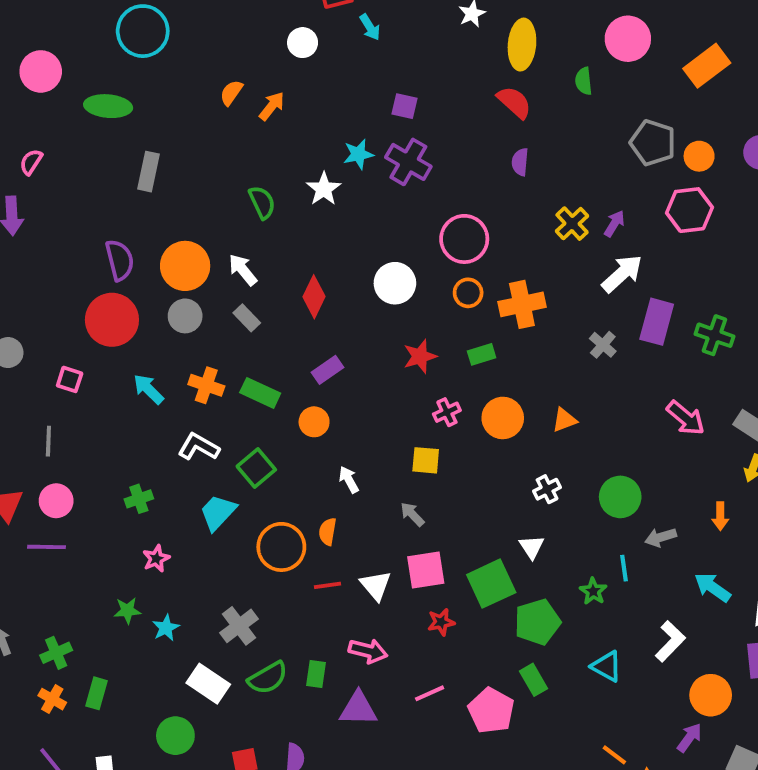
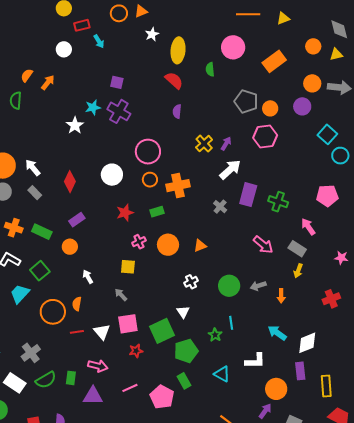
green semicircle: (262, 202) -> (16, 100), moved, turned -150
gray arrow: (661, 537) -> (258, 286), moved
white L-shape: (670, 641) -> (255, 361), turned 45

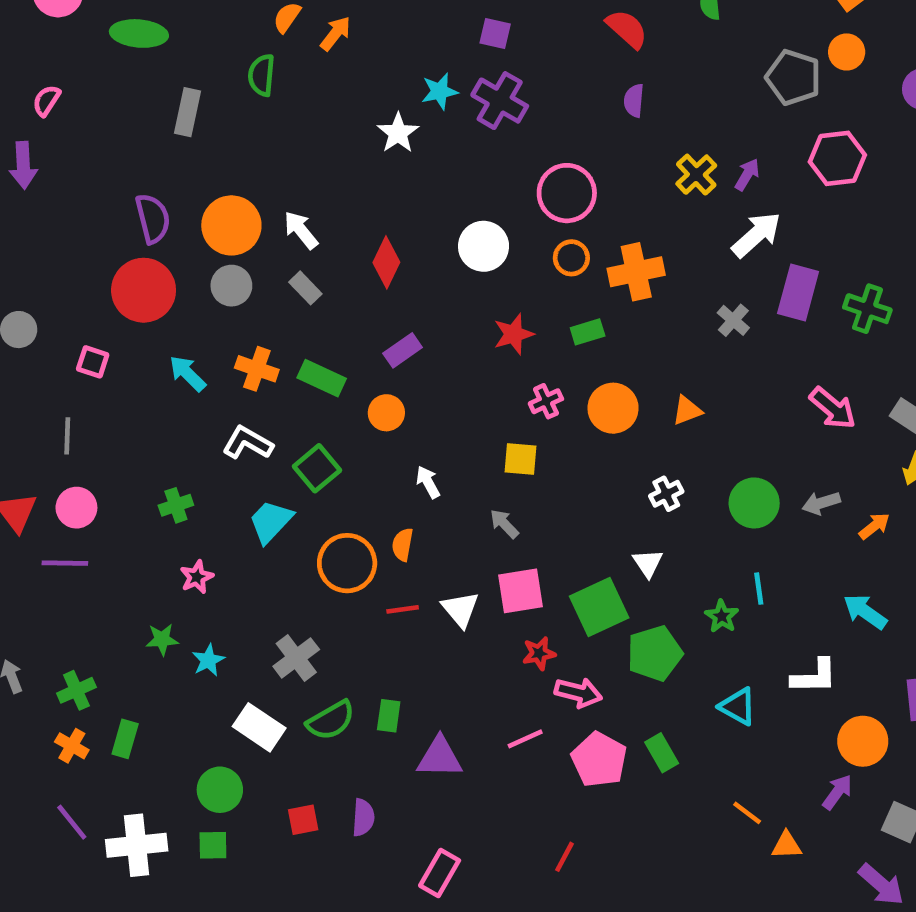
orange circle: (270, 108) -> (847, 52), moved
orange arrow: (281, 296) -> (874, 526), turned -128
pink arrow: (98, 366) -> (578, 693), moved
green rectangle: (184, 381) -> (662, 753), moved

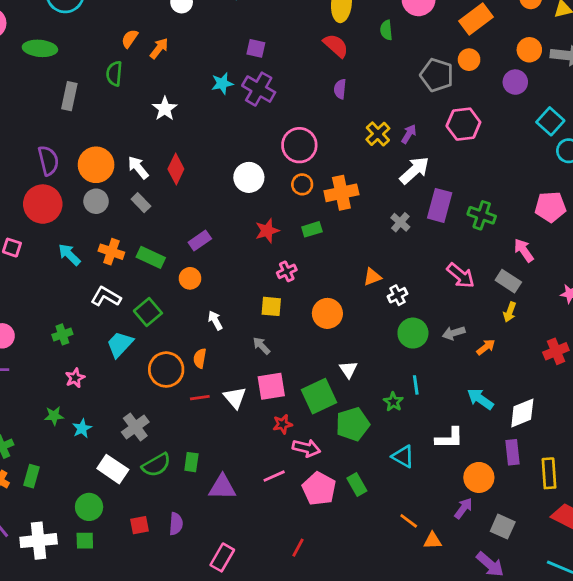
white star: (398, 133) -> (165, 109), moved
red diamond: (386, 262) -> (176, 169), moved
orange circle: (613, 408) -> (327, 313), moved
white cross: (666, 494) -> (398, 295), moved

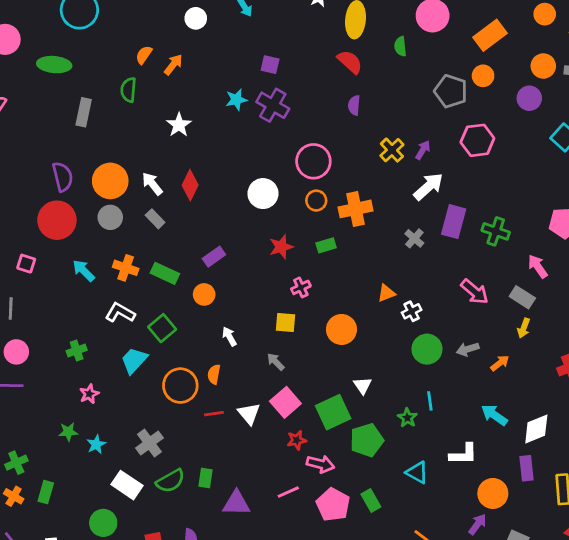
pink square: (271, 386) -> (285, 402), turned -32

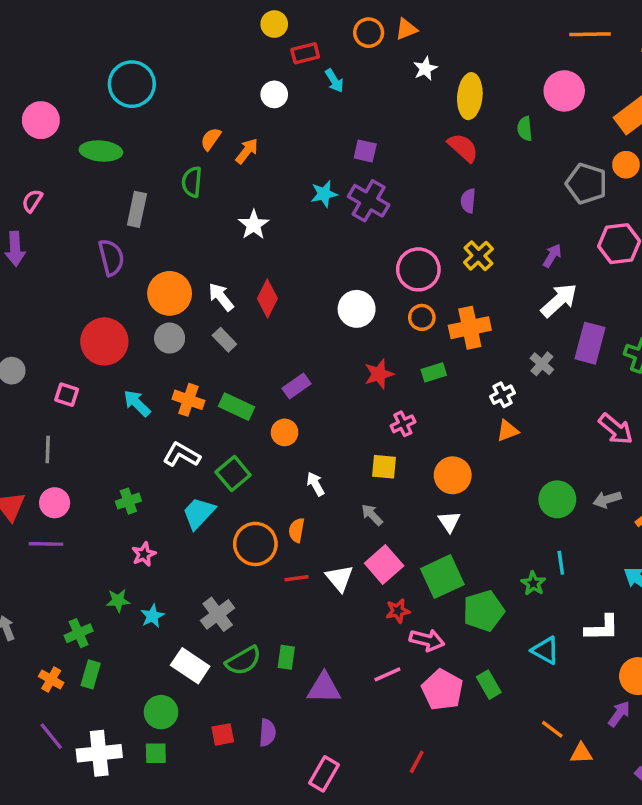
yellow cross: (392, 150) -> (478, 256), moved
purple semicircle: (63, 177) -> (111, 257), moved
white cross: (412, 311) -> (502, 395), moved
white triangle: (363, 386) -> (449, 522), moved
green cross: (16, 463) -> (79, 633), moved

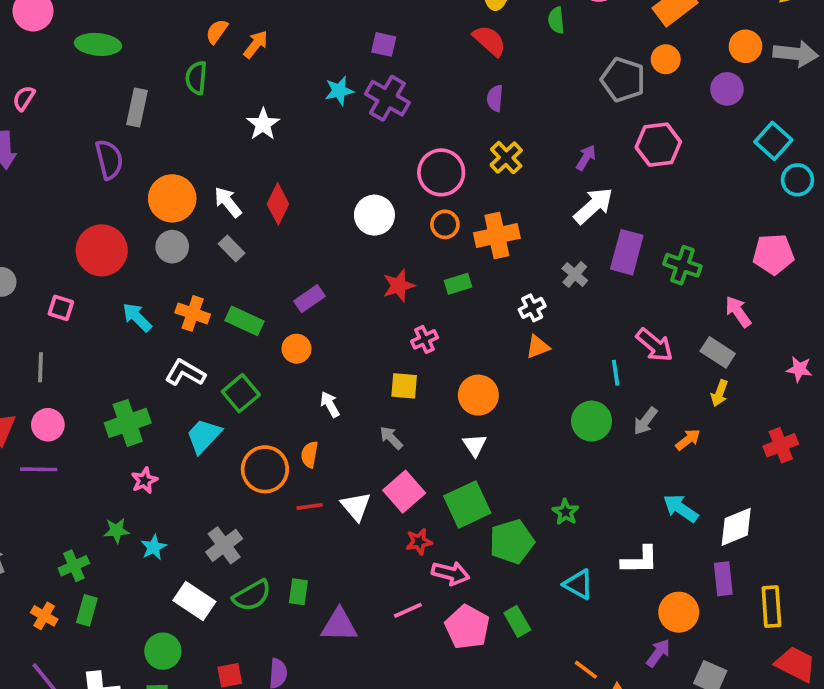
gray arrow: (607, 499) -> (645, 421), turned -36
green cross: (128, 501) -> (128, 423), size x1.6
cyan line: (561, 563) -> (616, 373), moved

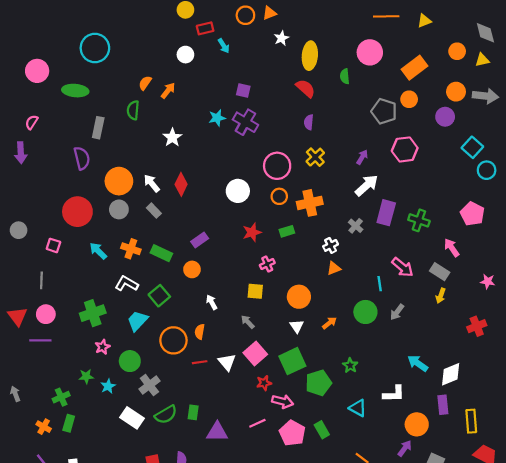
pink pentagon: (773, 254) -> (472, 214), turned 30
orange arrow: (688, 440) -> (329, 323), moved
green circle: (163, 651) -> (130, 361), moved

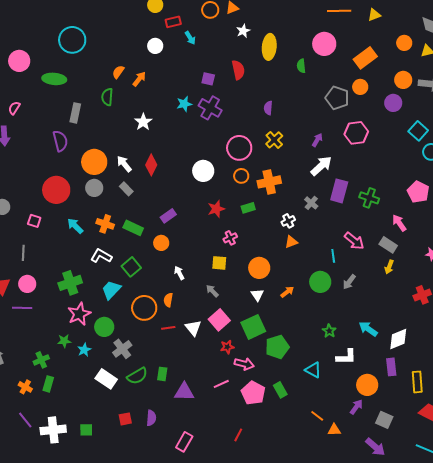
red semicircle: (305, 88) -> (238, 70), moved, turned 36
pink star: (103, 347) -> (79, 314), size x1.6
green star: (350, 365) -> (329, 331), moved

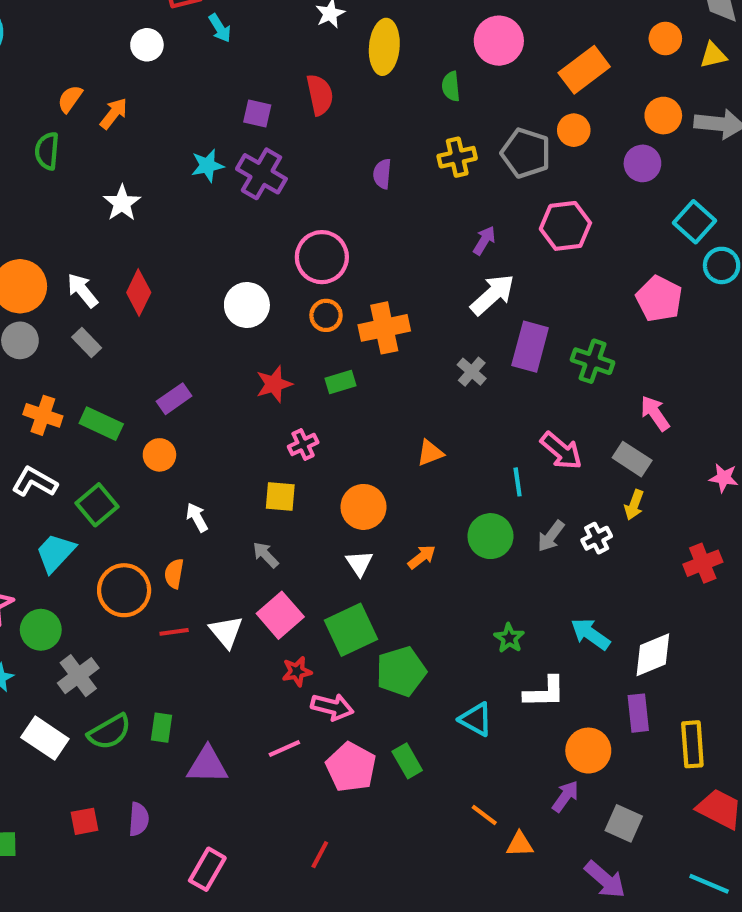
yellow cross: (274, 140) -> (457, 157), moved, turned 30
pink pentagon: (418, 192) -> (659, 299), moved
white cross: (288, 221) -> (597, 538), moved

